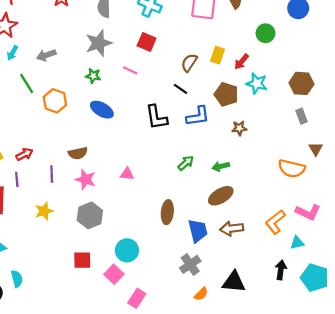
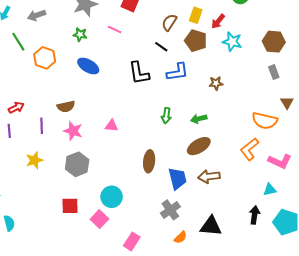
brown pentagon: (226, 94) -> (196, 41), moved
green arrow: (186, 163) -> (166, 116), turned 140
orange L-shape: (275, 222) -> (249, 149), moved
pink rectangle: (137, 298) -> (132, 241), moved

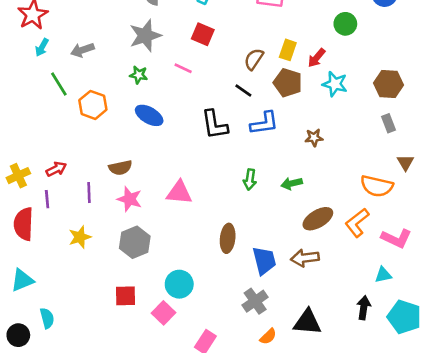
pink triangle: (112, 126) -> (179, 193), size x1.5
brown ellipse: (199, 146) -> (318, 219), moved

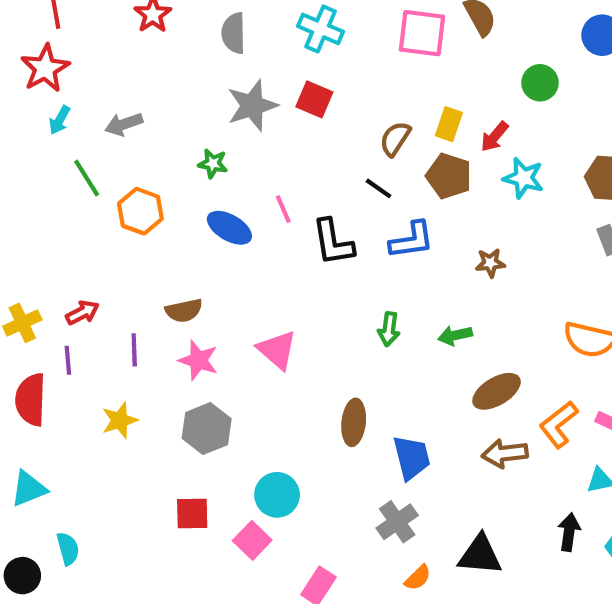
gray star: (145, 36) -> (252, 106), moved
pink line: (183, 68) -> (283, 209), moved, turned 42
pink triangle: (179, 193) -> (277, 350), turned 36
orange L-shape: (357, 223) -> (559, 424), moved
brown arrow: (305, 258) -> (505, 453), moved

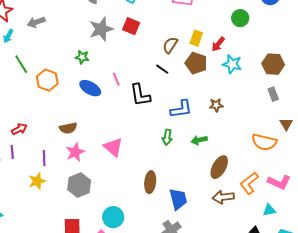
gray arrow: (124, 124) -> (36, 22), moved
blue L-shape: (412, 240) -> (181, 109), moved
purple line: (134, 350) -> (44, 158), moved
pink star: (198, 360) -> (75, 152), turned 30
brown ellipse: (497, 391) -> (219, 167), turned -30

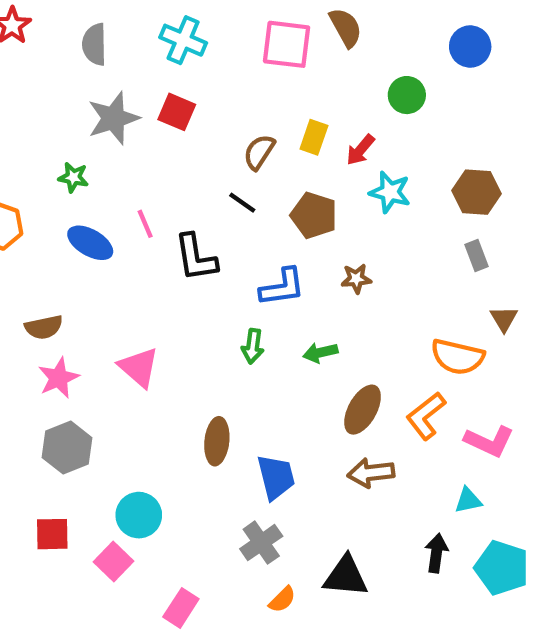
brown pentagon: (196, 63) -> (314, 215), moved
orange L-shape: (249, 183) -> (426, 416), moved

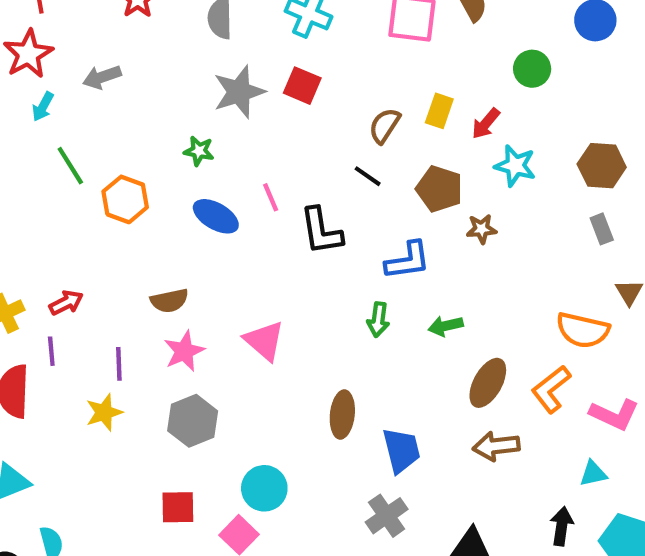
brown star: (356, 279) -> (481, 229), moved

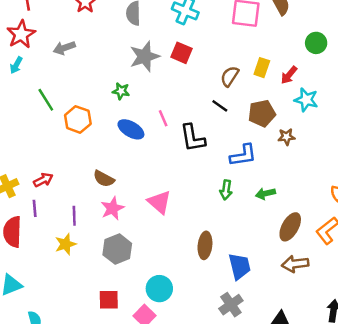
cyan arrow: (43, 107) -> (16, 65), moved
brown pentagon: (439, 189) -> (262, 113), turned -30
brown semicircle: (169, 301) -> (104, 179), turned 40

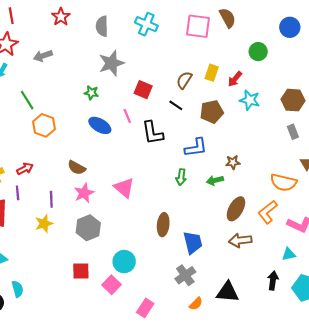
red square: (182, 53) -> (143, 90), moved
orange hexagon: (78, 119) -> (44, 125), moved
brown star: (286, 137) -> (233, 162), moved

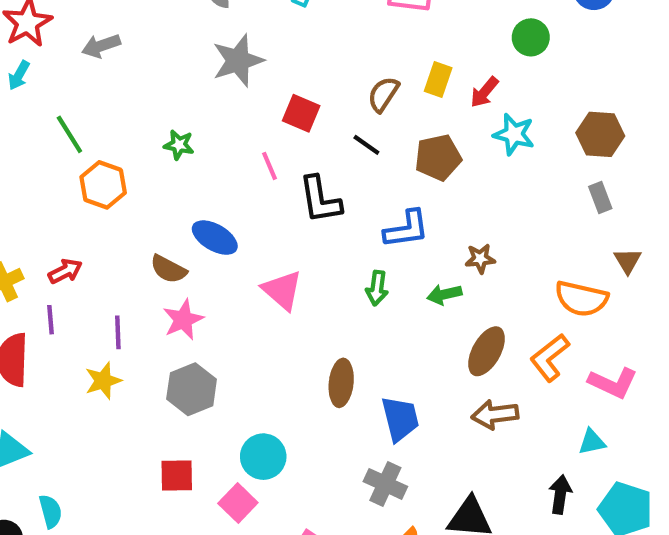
green star: (91, 93) -> (179, 145), moved
blue ellipse: (100, 125) -> (215, 238), moved
pink triangle: (124, 188) -> (282, 290), moved
gray cross: (185, 275) -> (385, 484), turned -30

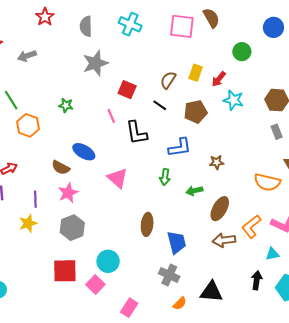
green arrow: (444, 294) -> (194, 191), moved
orange L-shape: (550, 358) -> (251, 227), moved
red square: (177, 476) -> (65, 271), size x1.4

